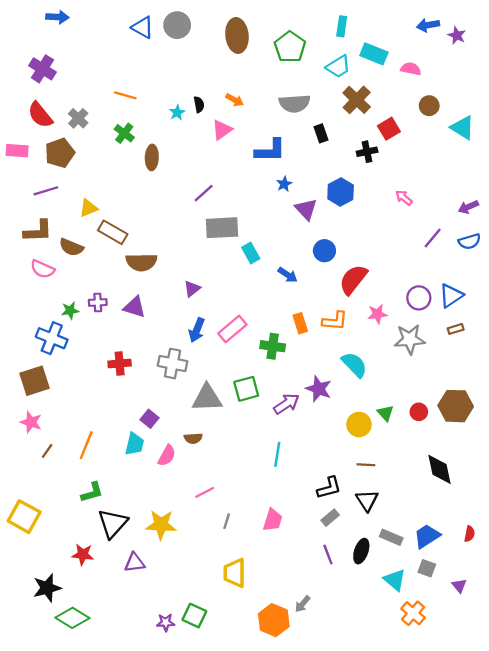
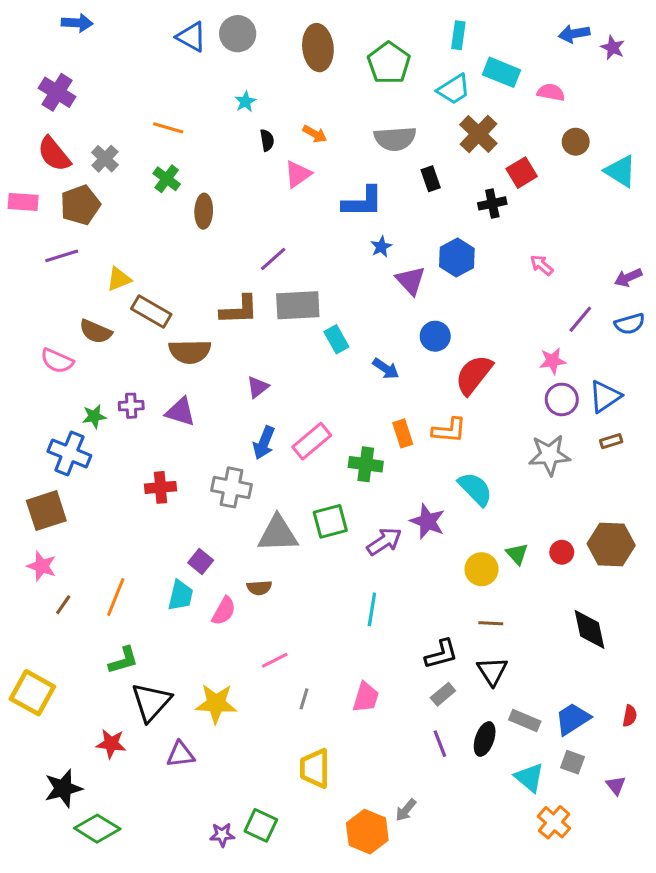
cyan star: (177, 113) -> (245, 102), moved
brown L-shape: (38, 231) -> (239, 310), moved
pink star: (377, 314) -> (553, 361), moved

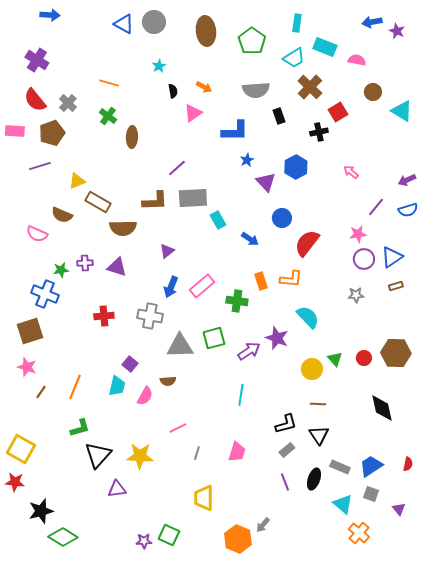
gray star: (549, 455) -> (356, 295), size x0.6
red star: (111, 744) -> (15, 482), moved

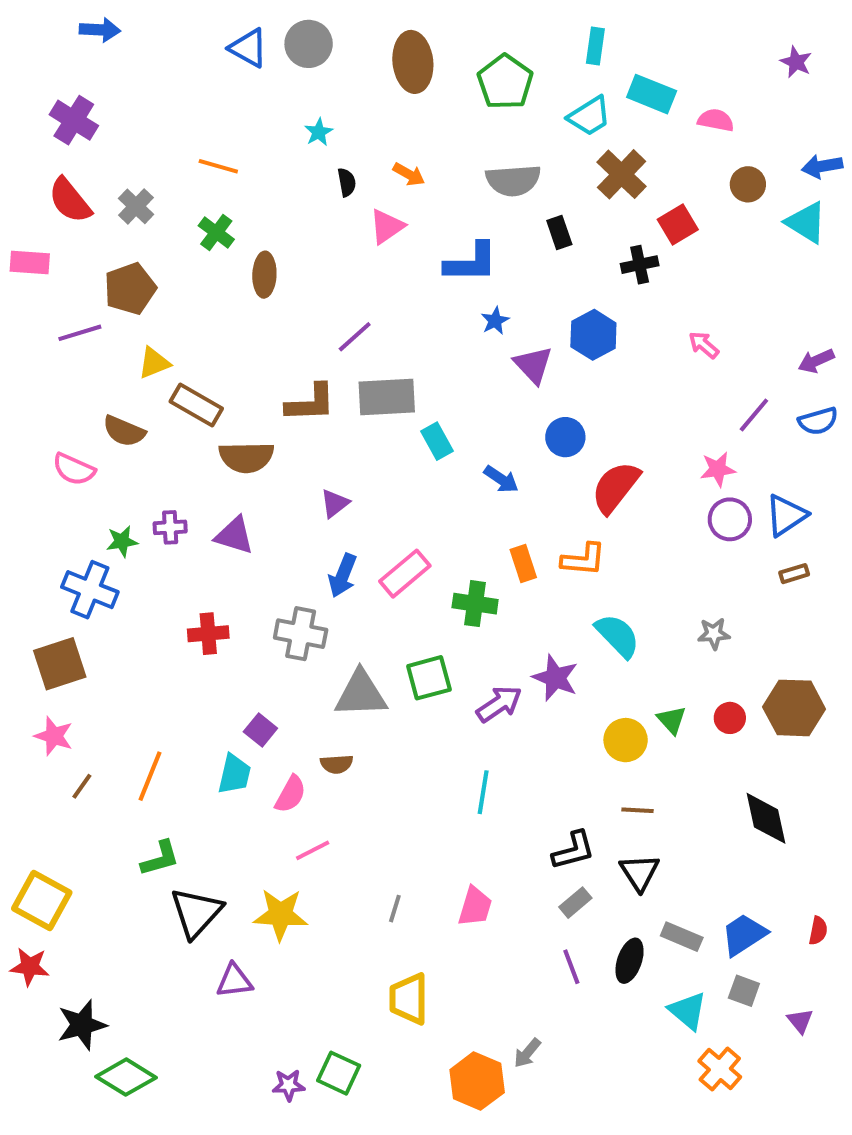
blue arrow: (372, 22) -> (822, 166), moved
brown pentagon: (52, 133) -> (130, 289), moved
gray star: (356, 295) -> (714, 634), moved
pink line: (178, 428) -> (313, 850), moved

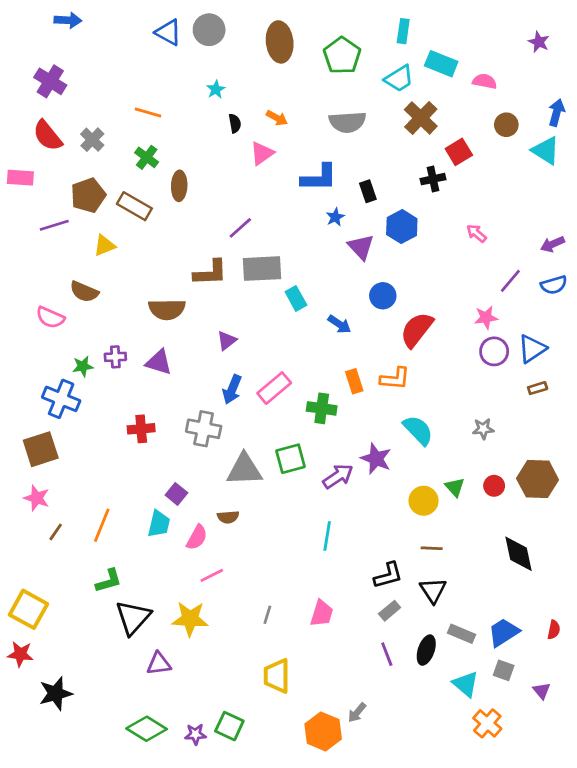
blue arrow: (822, 166) -> (557, 113), turned 115
black rectangle: (559, 232) -> (368, 191), moved
brown rectangle: (196, 405) -> (134, 206), moved
green diamond: (126, 1077) -> (147, 729), moved

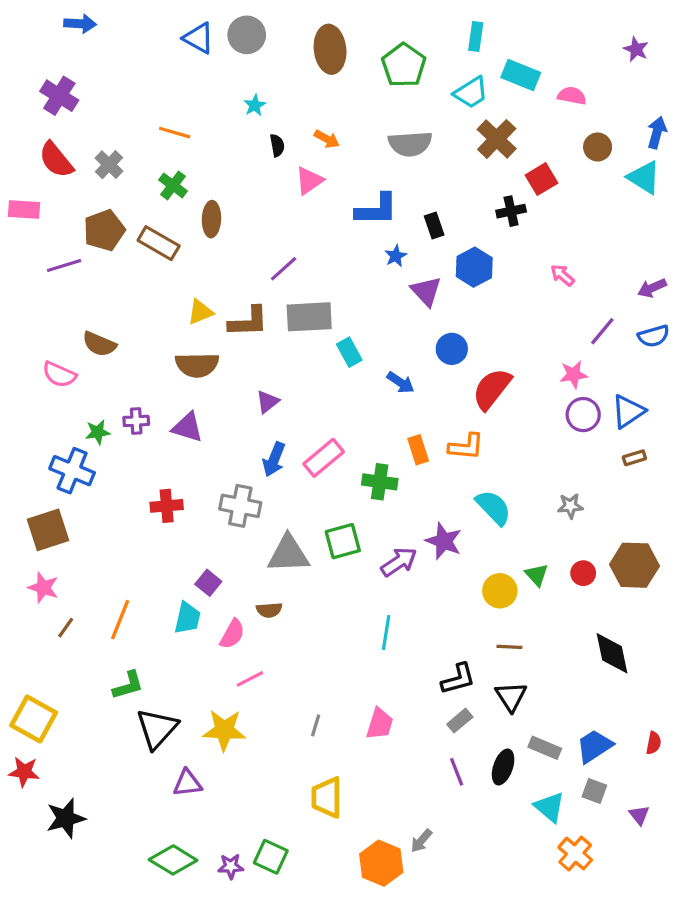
yellow triangle: (105, 246) -> (200, 312), moved

